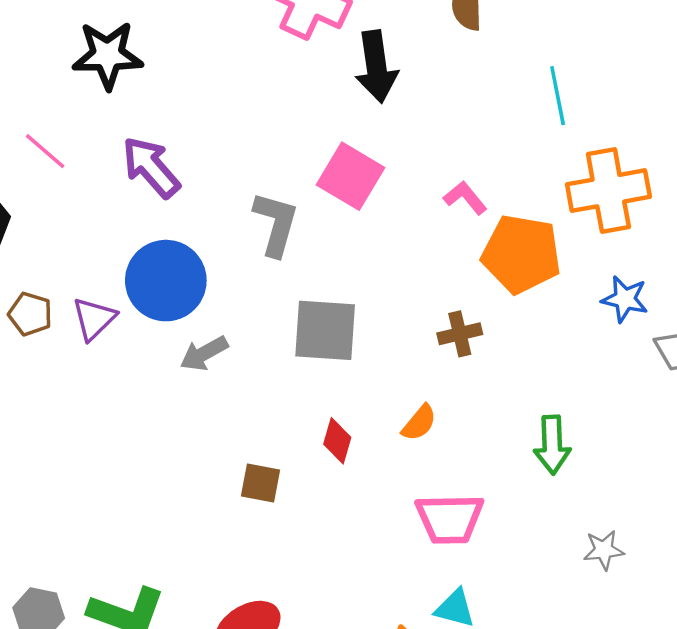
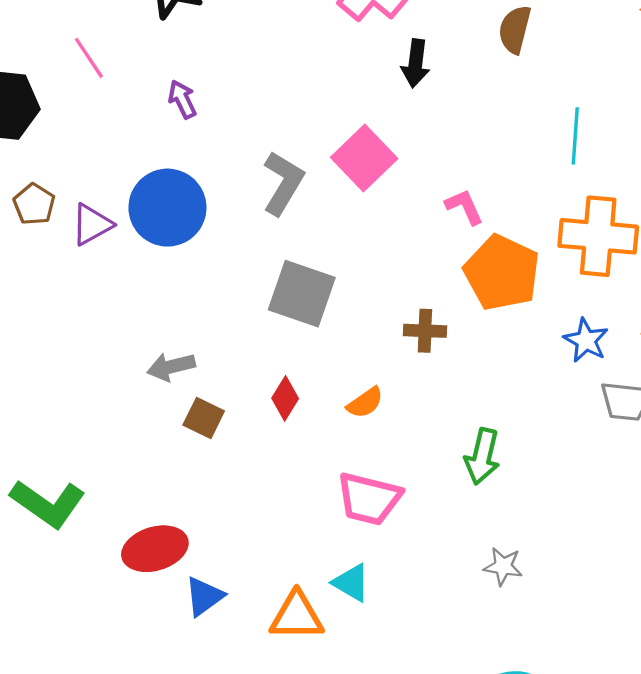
black arrow: (376, 67) -> (416, 63), size x0.7
purple arrow: (151, 167) -> (182, 99), size x0.6
gray arrow: (204, 353) -> (171, 367), moved

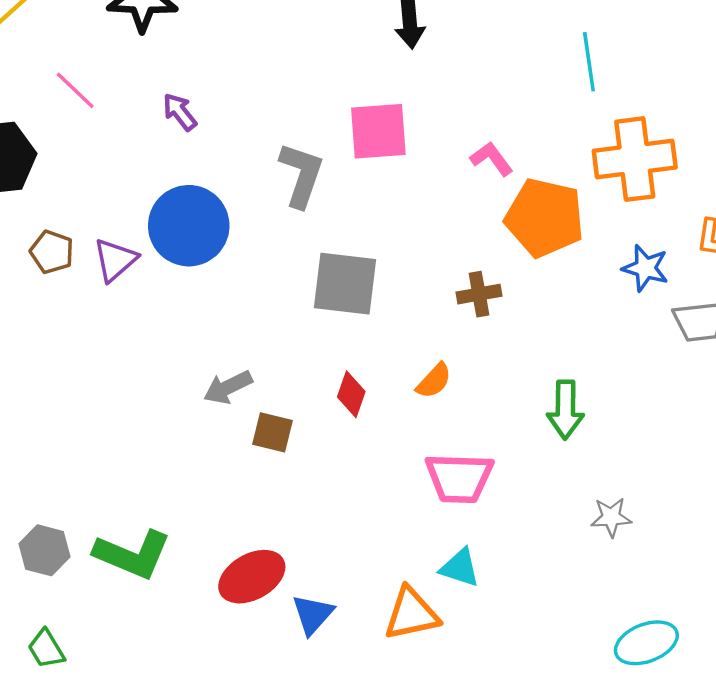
pink square: (364, 158) -> (378, 131), turned -38

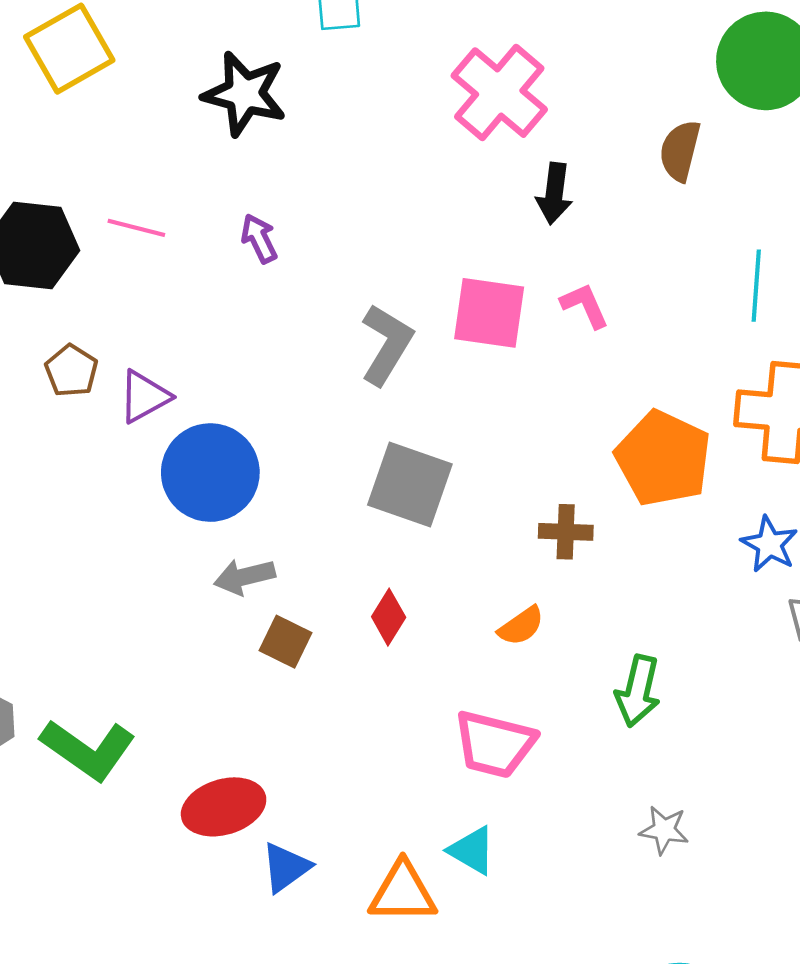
pink line: (75, 90) -> (136, 228), moved, turned -42
pink L-shape: (492, 159) -> (585, 305), moved
blue circle: (189, 226) -> (210, 473), moved
orange semicircle: (434, 381) -> (521, 626), moved

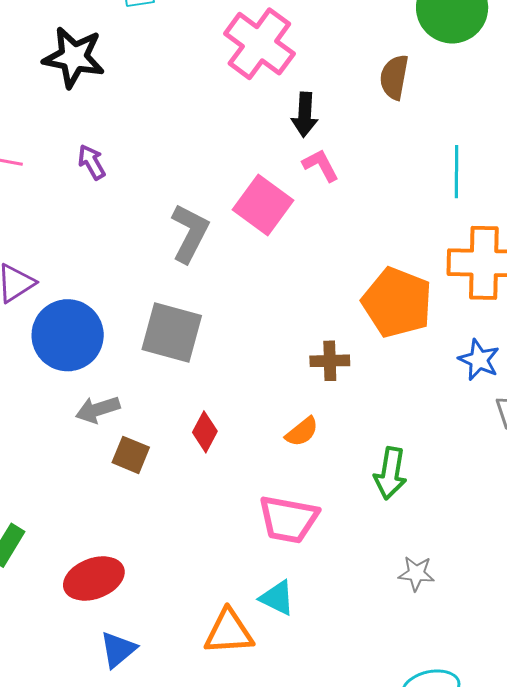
pink L-shape: (585, 305) -> (321, 165), moved
pink square: (489, 313) -> (263, 205), turned 32
gray square: (410, 485) -> (172, 332), moved
blue triangle: (286, 867) -> (118, 650), moved

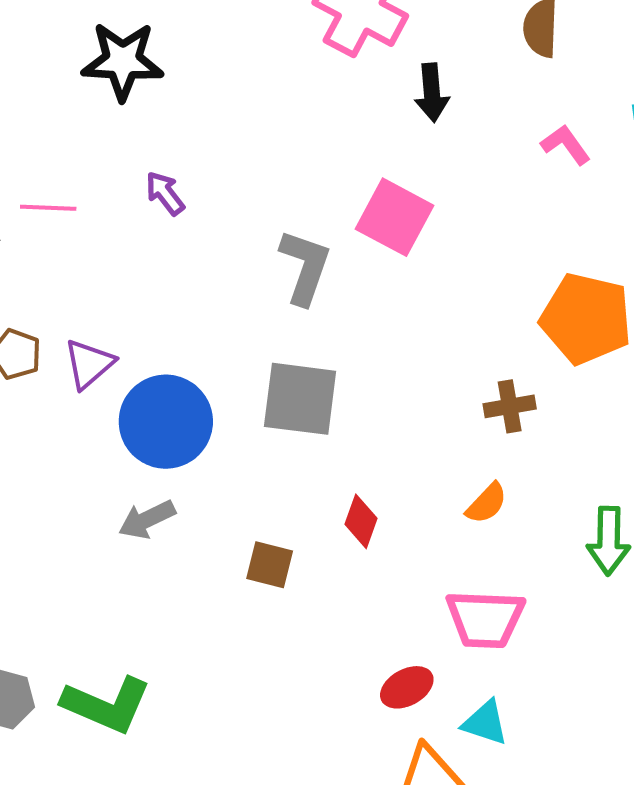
pink L-shape: (321, 165) -> (566, 145), moved
gray arrow: (98, 410) -> (147, 519), moved
red ellipse: (94, 579) -> (407, 687), moved, size x0.7

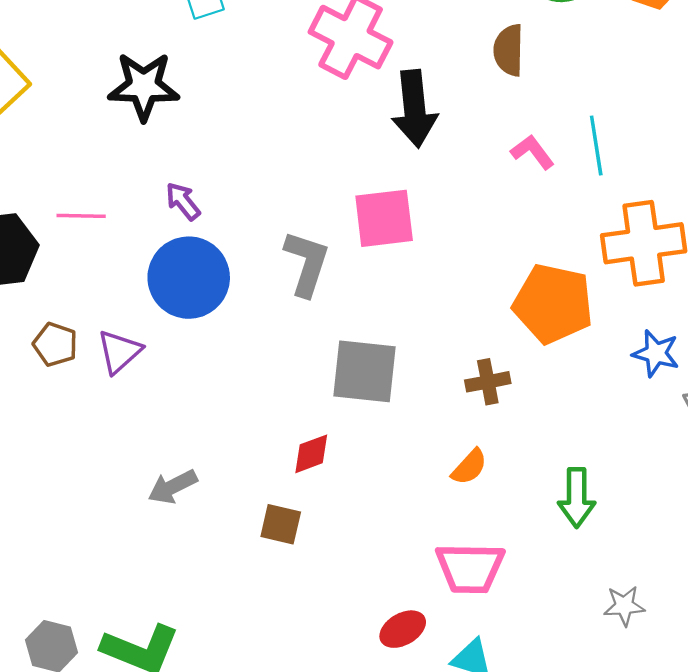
black arrow: (432, 93) -> (414, 109), size x1.5
pink square: (395, 217) -> (384, 218), turned -34
gray square: (300, 399) -> (365, 371), moved
blue circle: (166, 422) -> (189, 278), moved
red diamond: (361, 521) -> (311, 454), moved, turned 51

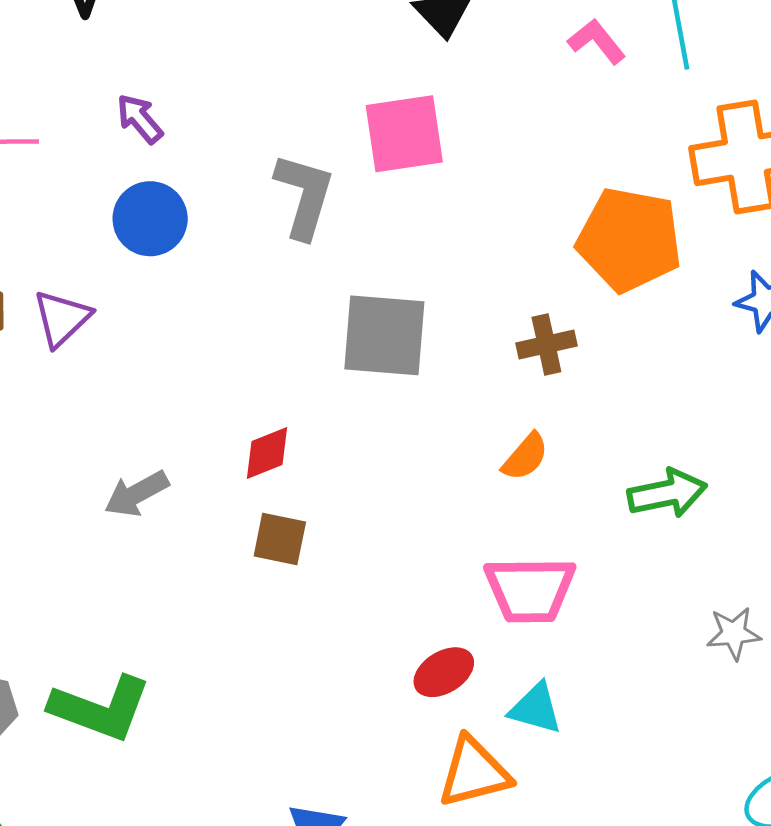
blue circle: (189, 278) -> (150, 219), size x0.7
red diamond: (311, 454) -> (267, 453), moved
green arrow: (577, 498) -> (667, 493), turned -100

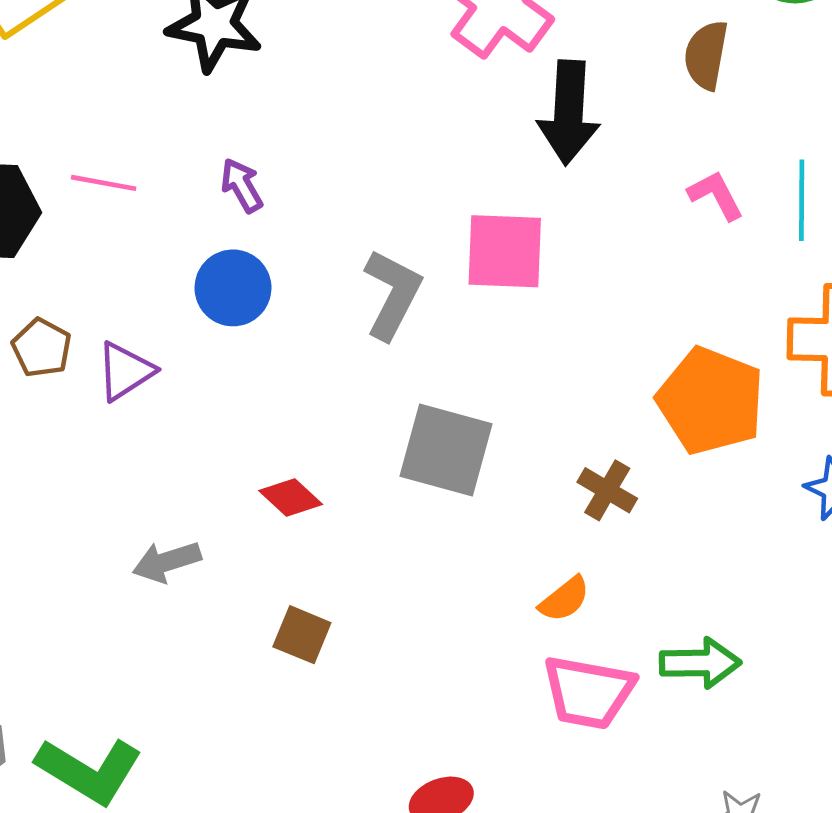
brown cross: (546, 344) -> (607, 490), turned 32
red diamond: (267, 453) -> (291, 498), moved, turned 54
pink trapezoid: (530, 590) -> (588, 692), moved

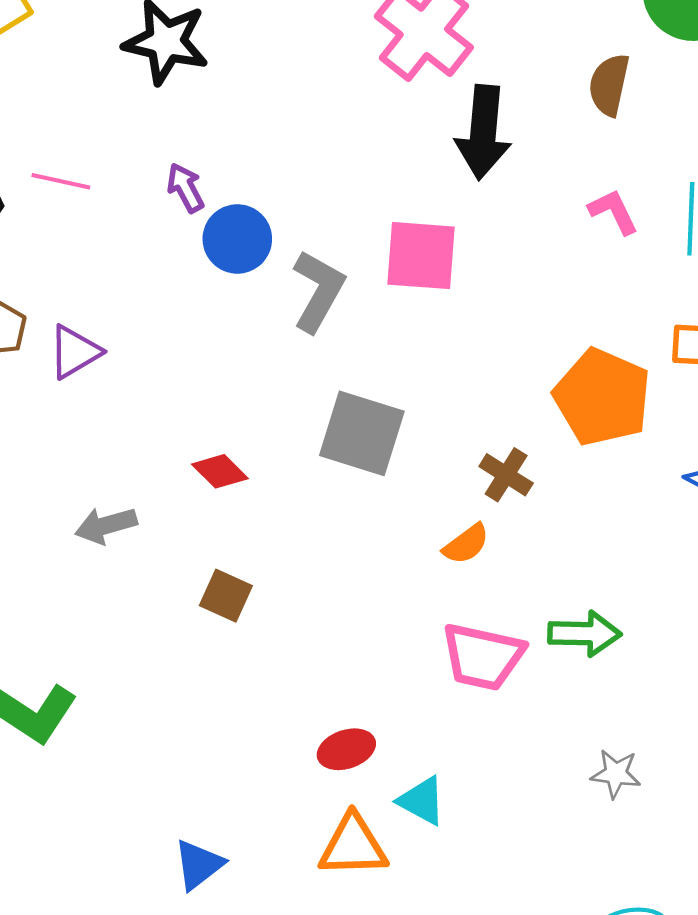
blue circle: (233, 288) -> (237, 239), moved
orange semicircle: (564, 599) -> (466, 544), moved

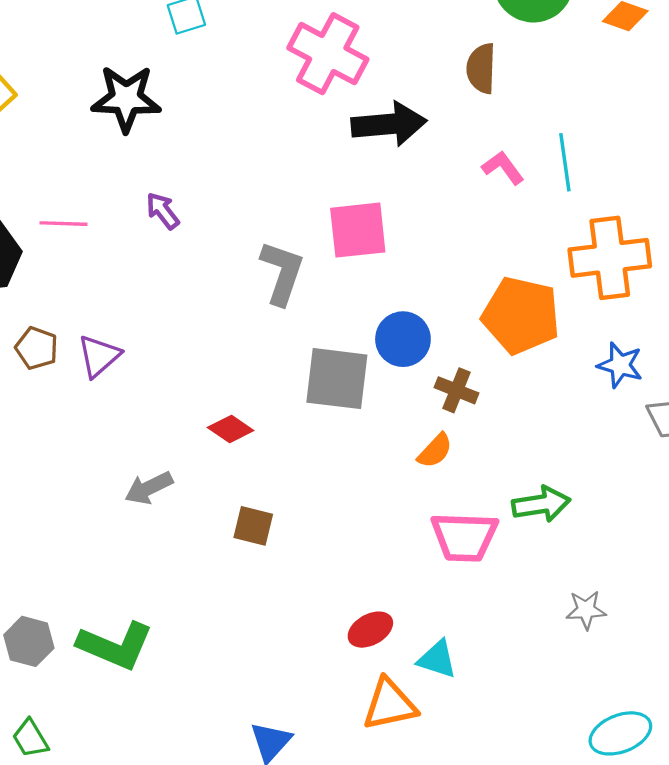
black arrow: (483, 132) -> (389, 124), turned -90
blue circle: (237, 239) -> (403, 339), moved

